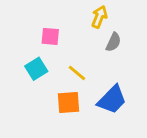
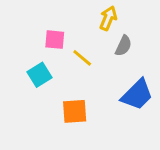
yellow line: (77, 73) -> (82, 58), moved
blue trapezoid: (112, 100) -> (137, 95), moved

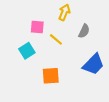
yellow arrow: (108, 18) -> (64, 12), moved

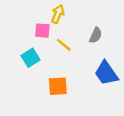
yellow arrow: (64, 12) -> (58, 14), moved
blue trapezoid: (93, 64) -> (106, 73), turned 100

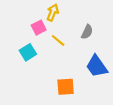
pink square: (42, 31) -> (39, 28), turned -32
orange square: (58, 86) -> (66, 87), moved

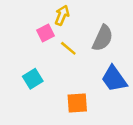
gray semicircle: (87, 32) -> (103, 38), size x1.5
cyan square: (28, 52) -> (33, 79), moved

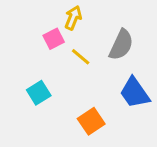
orange square: (77, 103) -> (91, 121), turned -30

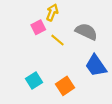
gray semicircle: (121, 45) -> (86, 32), turned -90
cyan square: (39, 93) -> (34, 81), moved

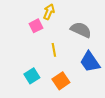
yellow line: (58, 40) -> (54, 50), moved, turned 40

